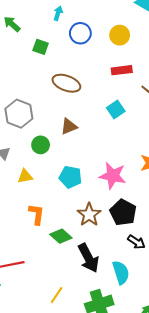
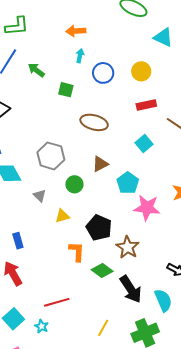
cyan pentagon: (70, 177) -> (128, 183), moved, turned 30
black pentagon: (123, 212) -> (99, 228), moved

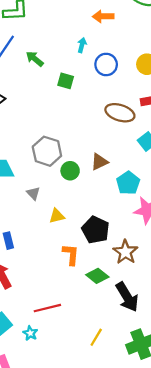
orange arrow: (76, 31) -> (103, 16), moved
brown ellipse: (94, 122) -> (120, 113), moved
green circle: (74, 184) -> (70, 171), moved

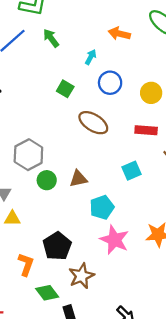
green arrow: (35, 59) -> (51, 38), moved
brown ellipse: (120, 113) -> (93, 123), moved
yellow triangle: (57, 216) -> (12, 218), moved

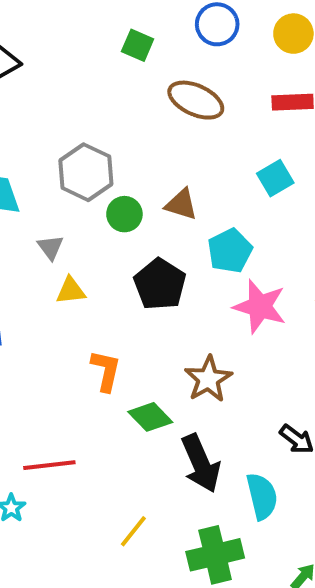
brown triangle: (78, 179) -> (181, 204), turned 36
black pentagon: (57, 246) -> (160, 284), moved

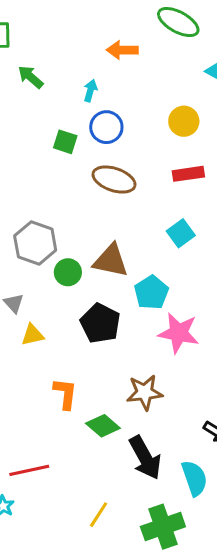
blue circle: (217, 24) -> (106, 127), moved
brown triangle: (181, 204) -> (111, 261), size x1.4
brown star: (208, 379) -> (145, 392), turned 30

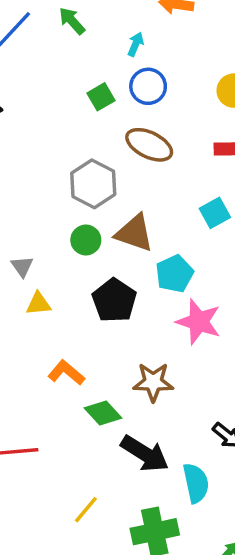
green square: (65, 142) -> (101, 97), turned 35
gray hexagon: (35, 243) -> (93, 184), moved
orange L-shape: (65, 394) -> (66, 373), turned -64
black arrow: (145, 458) -> (145, 454), turned -36

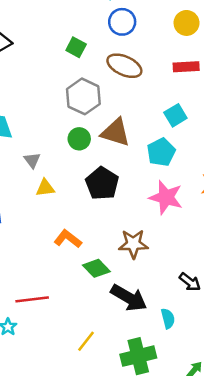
green square: (101, 97) -> (76, 47), moved, turned -30
cyan pentagon: (175, 274) -> (161, 152), moved
cyan semicircle: (196, 483) -> (168, 319), size x0.7

